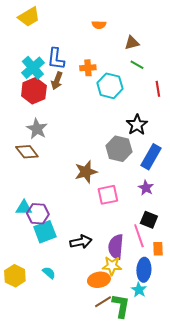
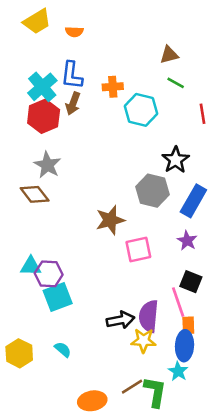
orange semicircle: (99, 25) -> (74, 32), moved
black arrow: (81, 242) -> (120, 320), moved
orange rectangle: (158, 249) -> (188, 325), moved
orange ellipse: (99, 280) -> (92, 401), moved

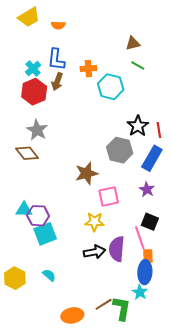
cyan cross: (42, 87) -> (33, 69), size x0.7
red line: (202, 114) -> (159, 130), moved
yellow star: (144, 341) -> (94, 222), moved

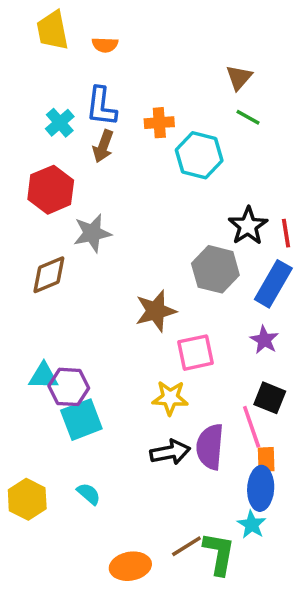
yellow trapezoid: (29, 17) -> (52, 30), turned 110
brown triangle: (133, 43) -> (239, 77), turned -35
red hexagon: (34, 92) -> (51, 190), moved
gray star: (37, 130) -> (92, 233), moved, turned 30
brown diamond: (27, 153) -> (49, 275), turned -75

